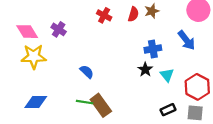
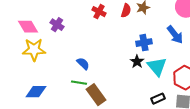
cyan triangle: (167, 75) -> (157, 67), size x1.5
green line: (85, 102) -> (79, 83), moved

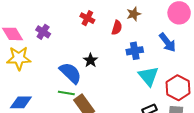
red semicircle: (126, 11) -> (117, 28), moved
black star: (137, 62) -> (91, 60), moved
blue semicircle: (83, 64) -> (70, 73), size x1.6

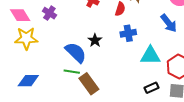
blue cross: (135, 51) -> (128, 33), moved
cyan triangle: (148, 76) -> (150, 55), turned -50

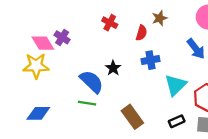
pink diamond: (20, 15) -> (43, 43), moved
cyan triangle: (150, 55) -> (175, 85), turned -45
brown rectangle: (89, 84) -> (132, 117), moved

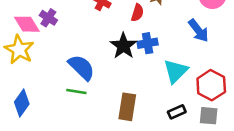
yellow star: (36, 66) -> (19, 50), turned 30
black star: (113, 68) -> (123, 46), moved, size x1.5
blue diamond: (38, 113) -> (22, 103), turned -55
brown rectangle: (132, 117) -> (127, 107), turned 45

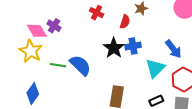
blue arrow: (198, 31) -> (173, 49), moved
green line: (76, 92) -> (58, 65), moved

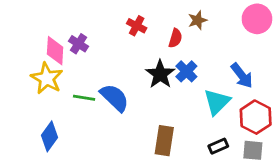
pink diamond: (37, 31) -> (55, 51), turned 35
blue cross: (133, 46) -> (186, 71), turned -35

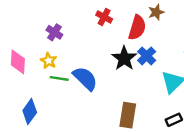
red semicircle: (175, 38) -> (137, 28), size x1.5
pink diamond: (55, 51) -> (18, 62), moved
yellow star: (47, 78) -> (49, 61), moved, size x0.6

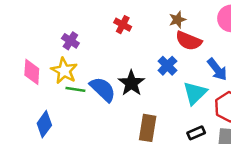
red semicircle: (137, 28) -> (189, 41), moved, turned 95
black star: (124, 58) -> (131, 83), moved
yellow star: (49, 61) -> (64, 71), size x1.5

